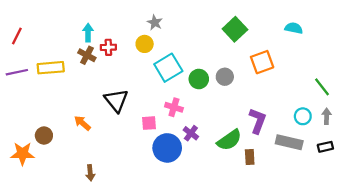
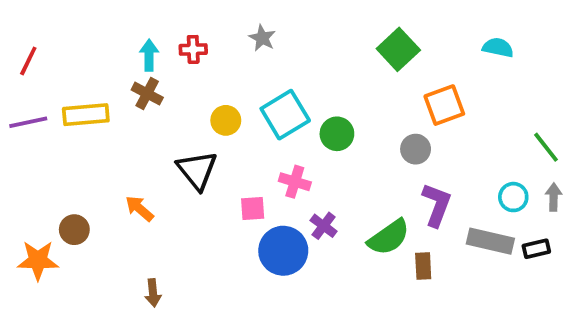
yellow circle: (145, 44) -> (226, 120), moved
red cross: (108, 47) -> (193, 49), moved
gray circle: (225, 77) -> (416, 149), moved
black rectangle: (325, 147) -> (536, 249), moved

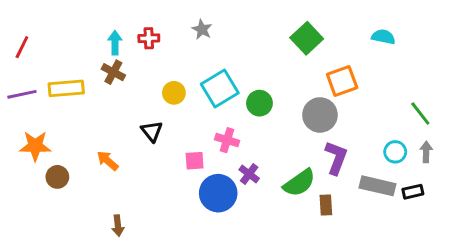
gray circle: (416, 149) -> (320, 115), size x1.5
black triangle: (197, 170) -> (152, 131), size x0.7
orange star: (38, 260) -> (35, 146), moved

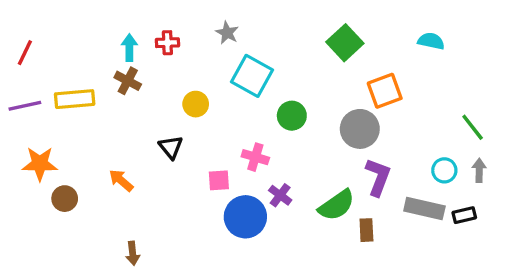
cyan square: (220, 88) -> (252, 76), moved, turned -30

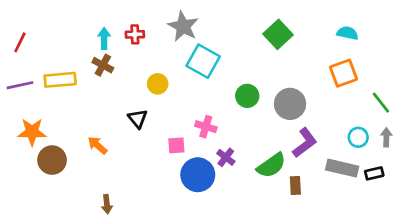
gray star: (227, 33) -> (183, 26), size x1.6
orange square: (385, 91) -> (343, 73), moved
green circle: (292, 116) -> (247, 96), moved
purple L-shape: (378, 177) -> (305, 143), turned 32
brown circle: (65, 199) -> (52, 160), size x1.4

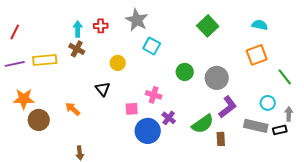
cyan square: (203, 61) -> (152, 46), size x0.7
gray arrow: (386, 137) -> (289, 114), moved

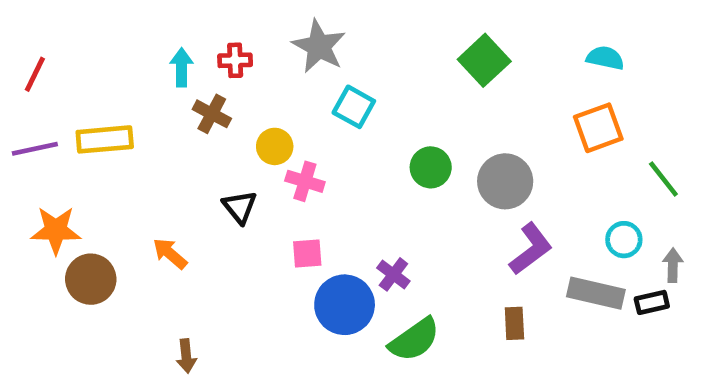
brown cross: (77, 49) -> (212, 114), moved
pink cross: (154, 95) -> (305, 181), moved
green semicircle: (203, 124) -> (414, 340), moved

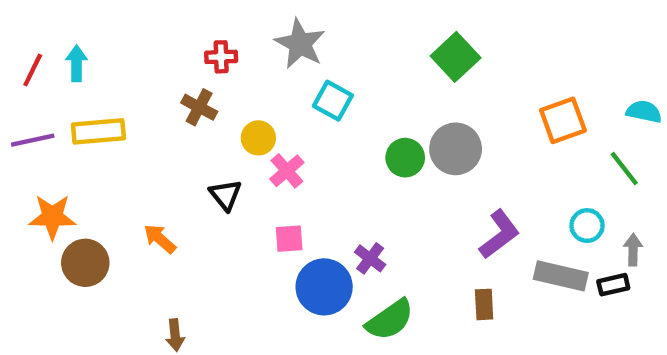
cyan semicircle: (605, 58) -> (644, 112), moved
cyan arrow: (182, 67) -> (77, 63), moved
pink cross: (305, 181) -> (287, 171), turned 32
gray circle: (505, 181) -> (456, 149), moved

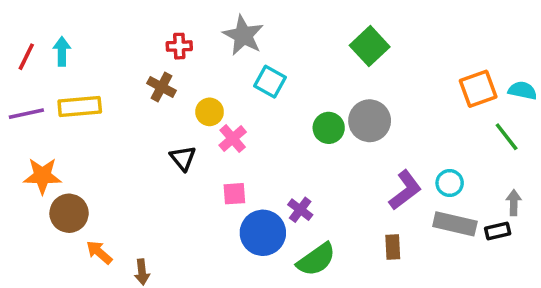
orange square: (563, 120) -> (478, 89), moved
cyan circle: (587, 226) -> (450, 183), moved
orange arrow: (160, 239) -> (99, 252), moved

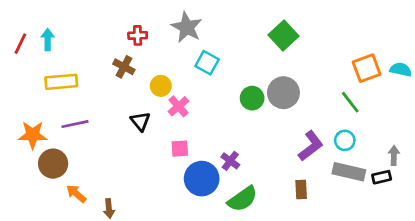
purple line: (26, 114) -> (75, 124), moved
green line: (507, 137) -> (350, 102), moved

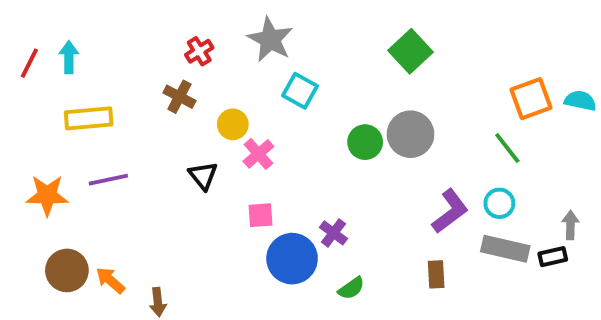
red cross: (138, 35) -> (199, 51), turned -30
brown circle: (53, 164) -> (67, 270), moved
green semicircle: (243, 199) -> (351, 288), size x0.6

